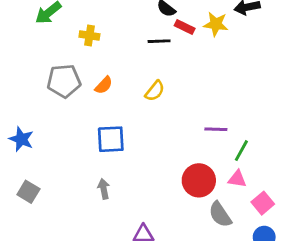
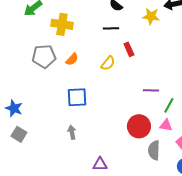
red rectangle: (185, 27) -> (129, 49), moved, turned 40
yellow cross: (89, 36) -> (62, 24), size x1.5
blue star: (21, 139) -> (14, 108), moved
gray semicircle: (220, 214) -> (154, 150), turned 36

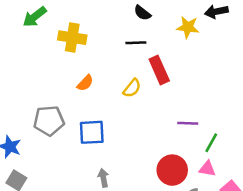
red rectangle: (129, 49) -> (159, 70), size x1.5
gray pentagon: (44, 56) -> (49, 121), moved
gray arrow: (72, 132) -> (103, 178), moved

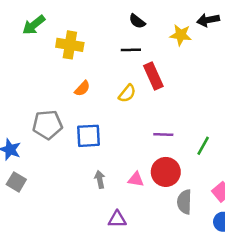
purple line: (188, 123) -> (163, 135), moved
pink triangle: (207, 169) -> (136, 179), moved

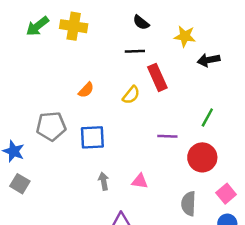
black arrow: (208, 20) -> (209, 60), moved
yellow cross: (70, 45) -> (74, 26), moved
green line: (203, 146) -> (207, 117), moved
red circle: (166, 172) -> (202, 157), moved

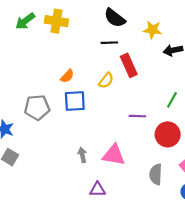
black semicircle: (141, 22) -> (115, 18), size x1.5
blue square: (92, 137) -> (75, 101), moved
pink triangle: (140, 181) -> (114, 155), size x1.6

